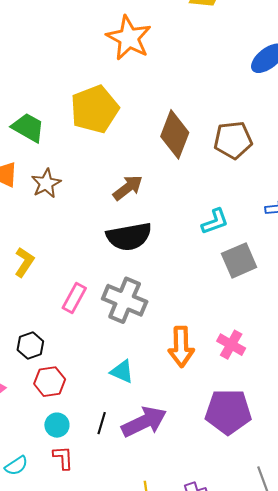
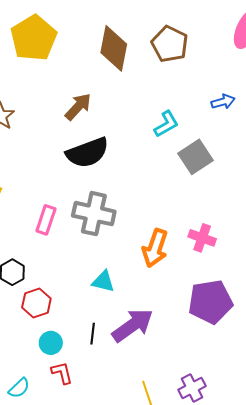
brown pentagon: (233, 140) -> (170, 44), turned -30
orange arrow: (181, 347) -> (155, 248), turned 30

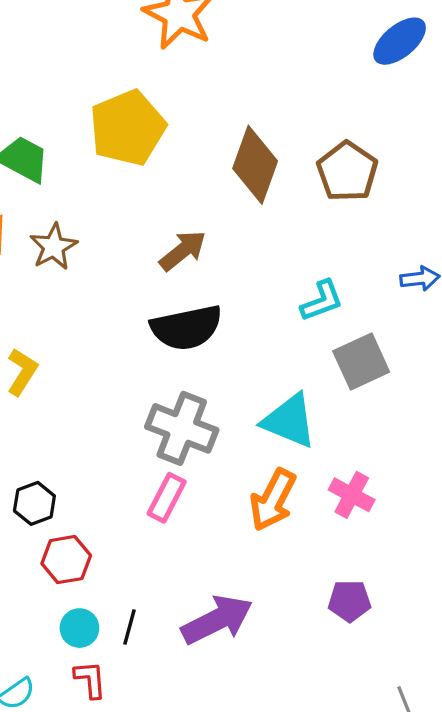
pink rectangle: (46, 220) -> (167, 498), moved
cyan triangle: (103, 282) -> (289, 421), moved, size x1.5
purple pentagon: (210, 302) -> (350, 601), size x0.6
black line: (93, 334) -> (130, 627), moved

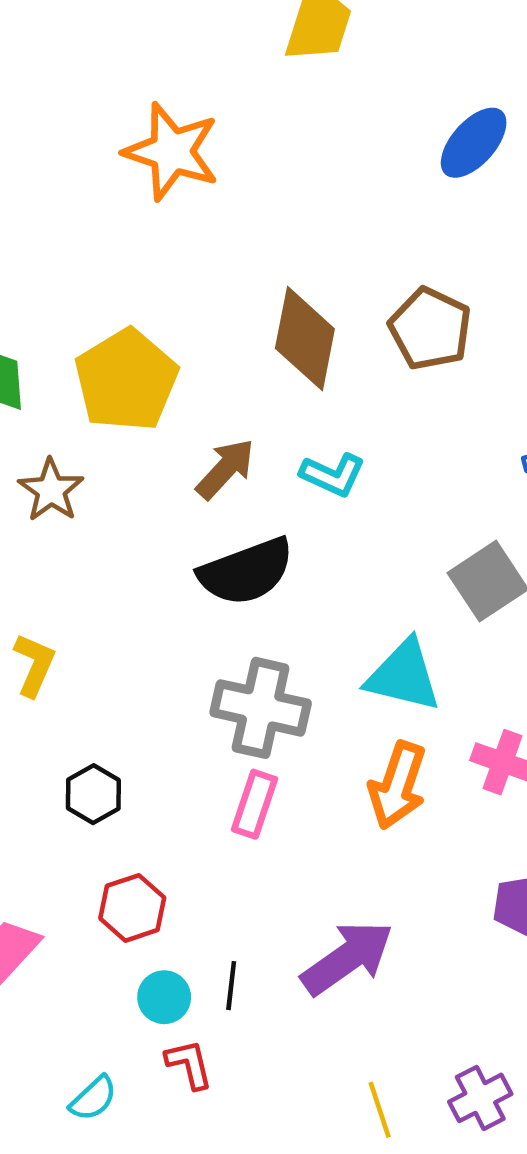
yellow pentagon: (128, 128) -> (126, 380), moved
cyan L-shape: (322, 301) -> (333, 475), moved, turned 54
black hexagon: (34, 503) -> (93, 794), moved

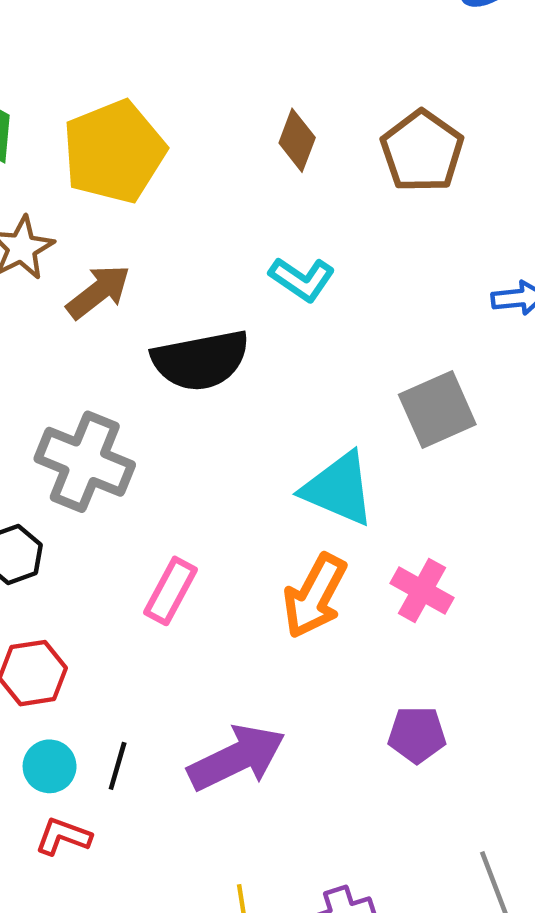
brown diamond: (305, 339) -> (297, 140), size x0.6
brown arrow: (225, 469) -> (98, 292), moved
gray cross: (261, 708) -> (85, 462), moved
red L-shape: (189, 1064) -> (63, 836), turned -66

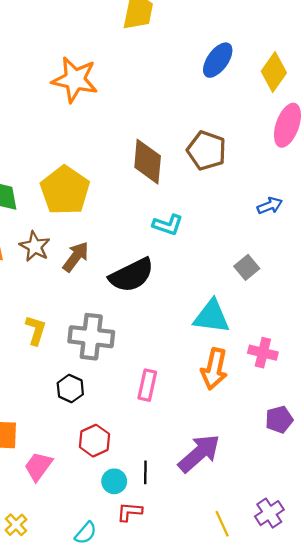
brown diamond: (297, 140) -> (148, 162), size x1.6
gray square: (437, 410) -> (247, 267), size x0.7

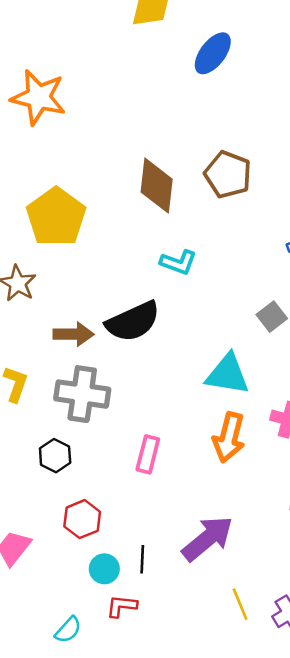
blue ellipse: (218, 60) -> (213, 53), moved
orange star: (75, 80) -> (38, 97), moved
brown arrow: (76, 257) -> (73, 334), moved, turned 52
yellow line: (222, 524) -> (240, 604), moved

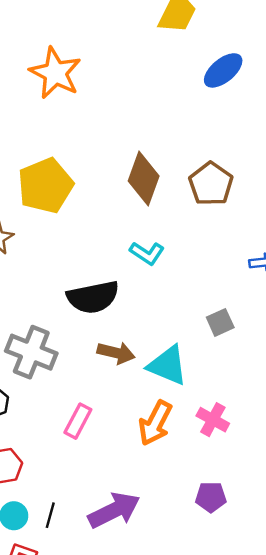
brown arrow: (73, 334) -> (116, 353), moved

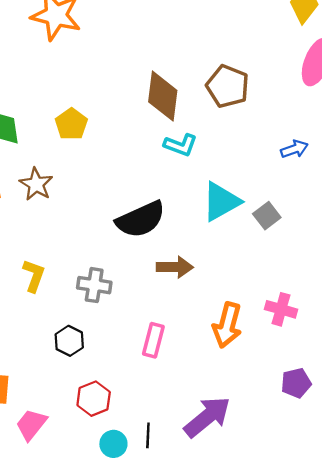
yellow pentagon: (46, 186) -> (71, 124), size x0.6
cyan L-shape: (147, 253) -> (181, 145), moved
gray cross: (31, 352) -> (94, 285), size x0.7
cyan triangle: (168, 365) -> (221, 202), moved, turned -39

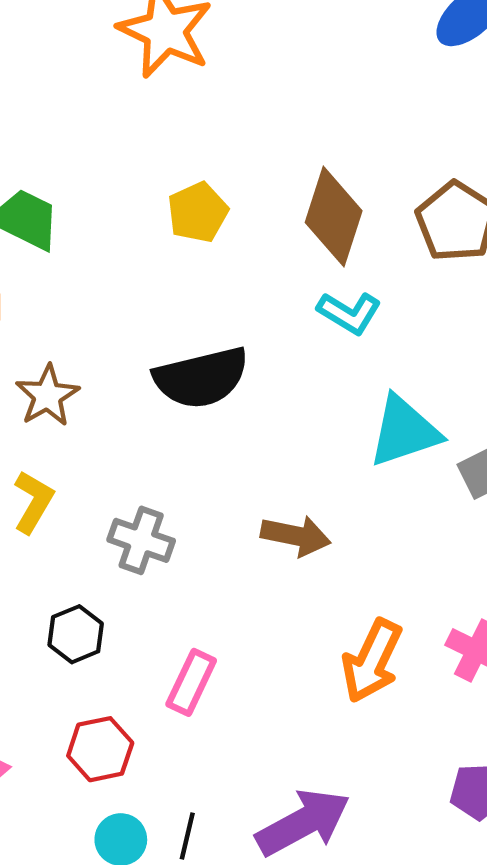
yellow pentagon: (71, 124) -> (198, 212), moved
brown star: (36, 184) -> (47, 396), moved
black semicircle: (141, 219) -> (201, 378), moved
pink rectangle: (153, 340) -> (191, 682), moved

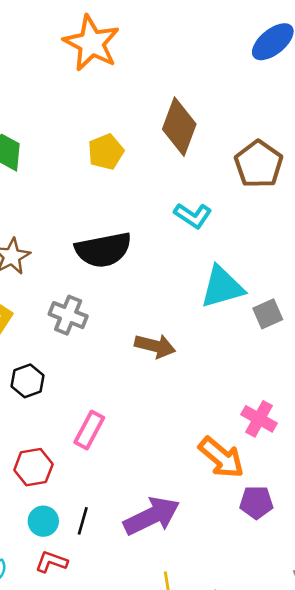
brown diamond: (334, 217) -> (179, 127), moved
gray cross: (141, 540) -> (68, 315), moved
black hexagon: (76, 634) -> (27, 381), moved
orange arrow: (372, 661) -> (221, 458), moved, turned -78

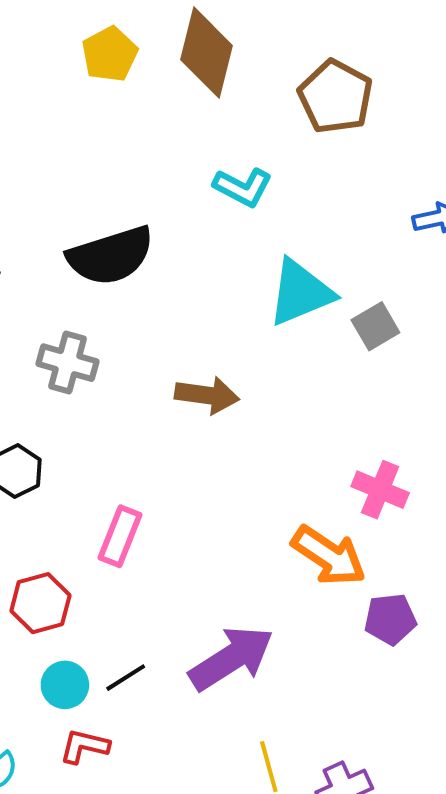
yellow pentagon: (106, 152) -> (110, 54), moved
black line: (83, 521) -> (126, 678), turned 48

